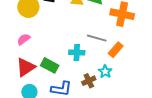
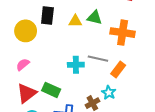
cyan cross: (77, 53) -> (76, 65), moved

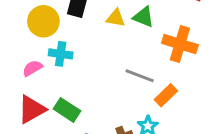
cyan cross: (76, 65) -> (61, 54), moved

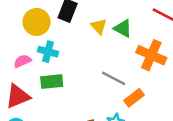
yellow triangle: (116, 18) -> (99, 26), turned 30
green rectangle: (67, 110) -> (52, 82), moved, turned -45

